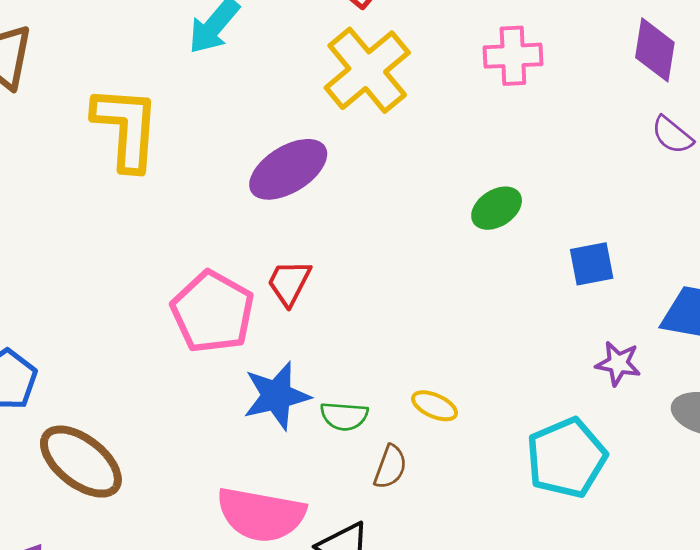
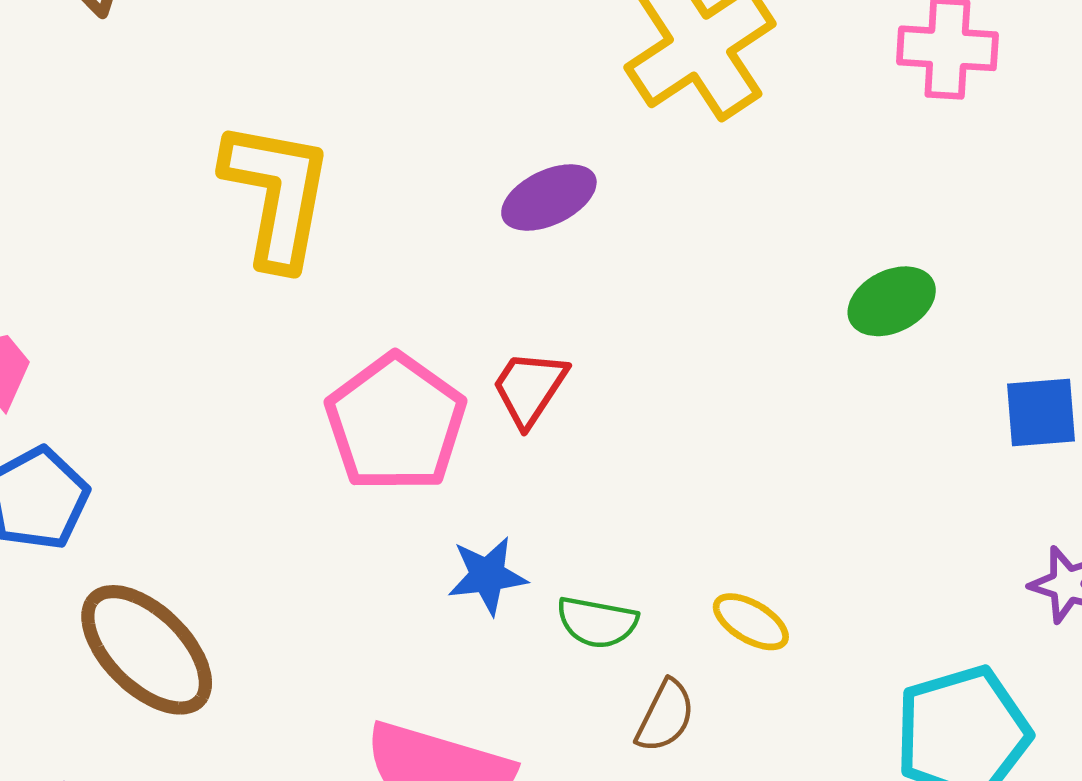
yellow L-shape: (126, 128) -> (277, 194), moved
purple ellipse: (288, 169) -> (549, 197), size x0.7
blue star: (277, 396) -> (487, 576), size x0.7

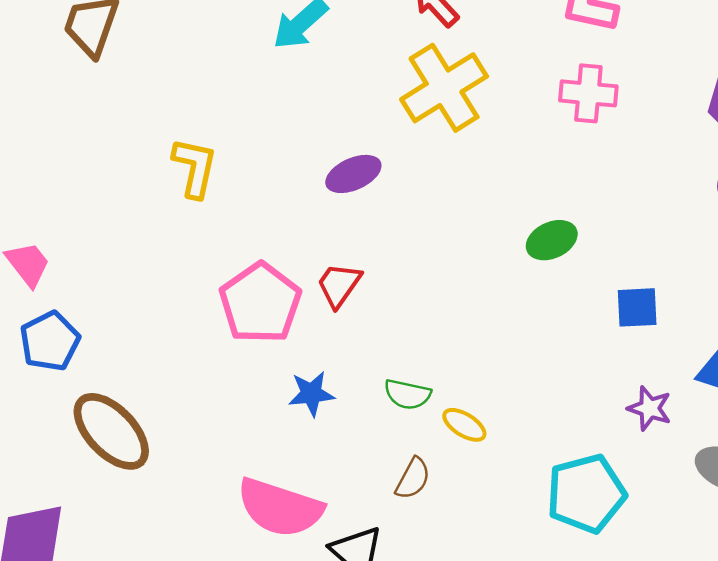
yellow L-shape: (277, 194) -> (195, 168), size x0.7
green semicircle: (597, 622) -> (407, 394), moved

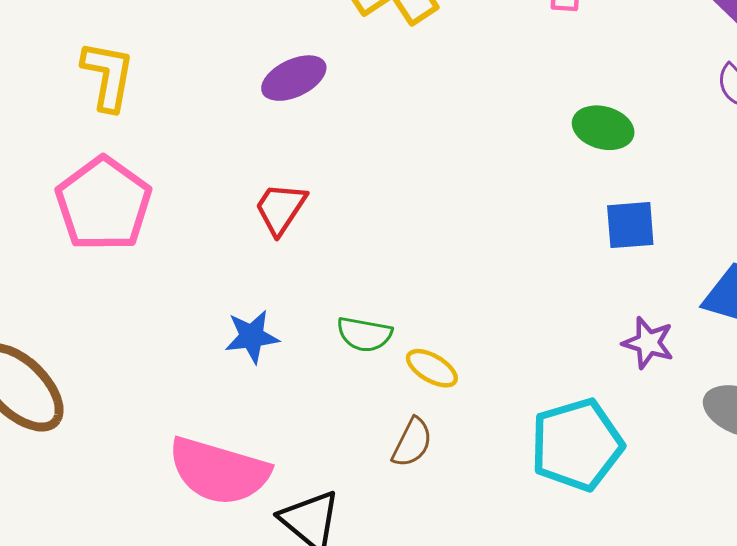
green ellipse: (552, 240) -> (603, 128), moved, turned 42
pink pentagon: (260, 303) -> (104, 204), moved
brown semicircle: (413, 479) -> (412, 443), moved

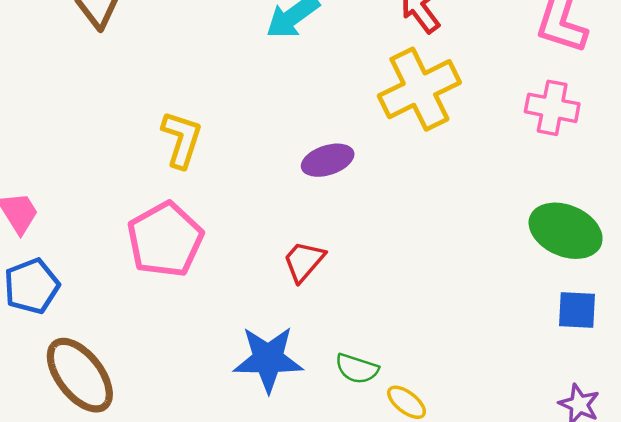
green ellipse: (603, 128) -> (566, 231), size x1.5
blue star: (252, 337) -> (268, 359), size x1.6

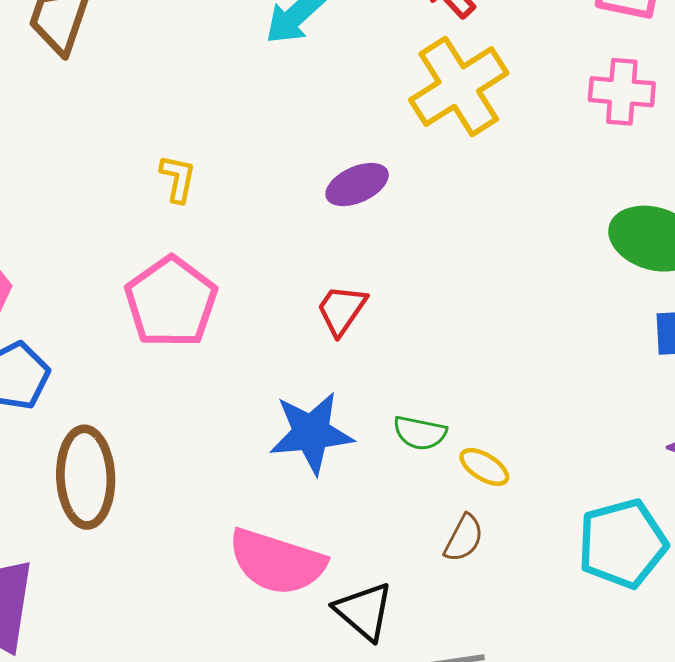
yellow L-shape: (182, 139) -> (178, 179), size x0.7
brown ellipse: (80, 375) -> (86, 477), turned 42

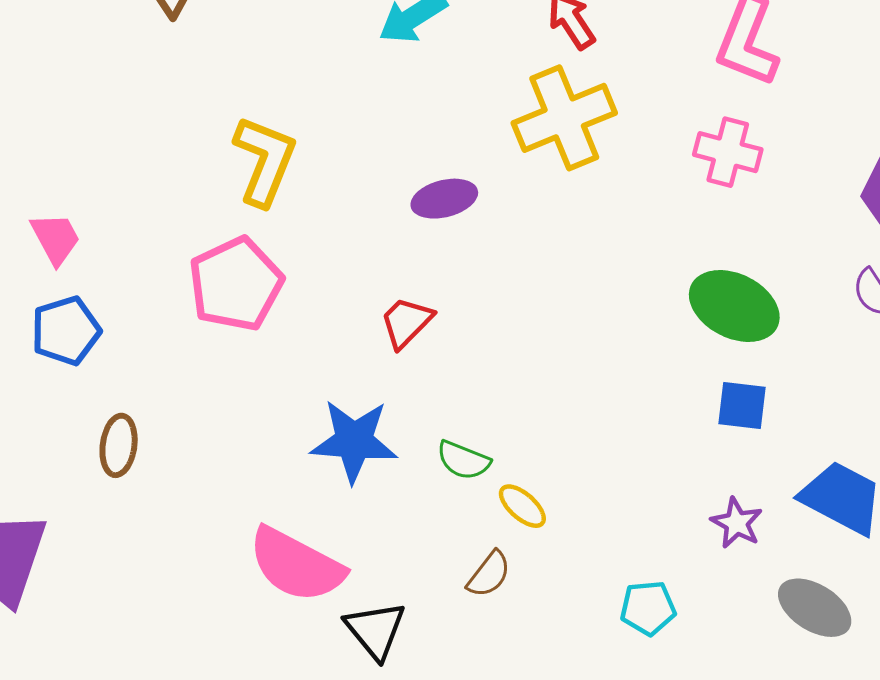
yellow L-shape: (178, 179) -> (265, 161), size x1.8
brown ellipse: (86, 477) -> (119, 445), size x0.6
cyan pentagon: (622, 544) -> (648, 608), size x0.6

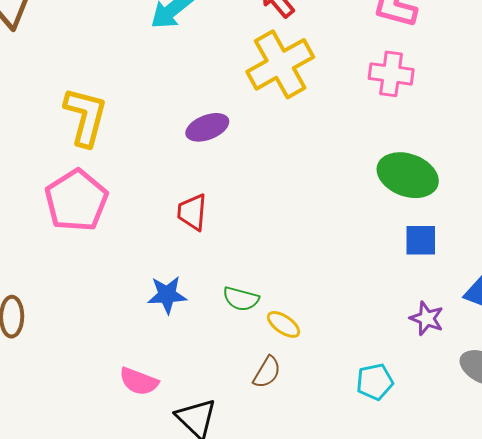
red trapezoid: (406, 322) -> (192, 212), turned -33
blue star: (354, 441) -> (167, 295), size x0.7
pink semicircle: (296, 565) -> (139, 381), size x0.6

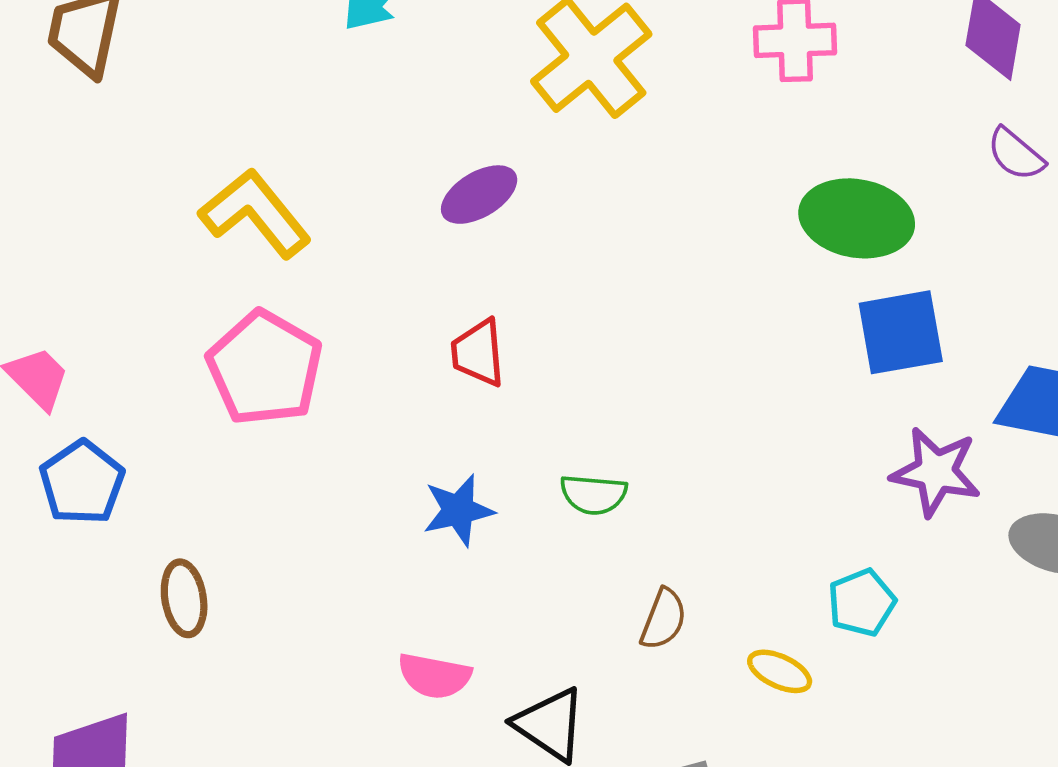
yellow L-shape: (85, 117) -> (255, 213), turned -44
blue square: (421, 240) -> (901, 332), size x1.4
purple star: (427, 318) -> (936, 472), size x1.4
yellow ellipse: (284, 324) -> (780, 671), moved

